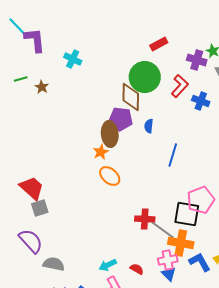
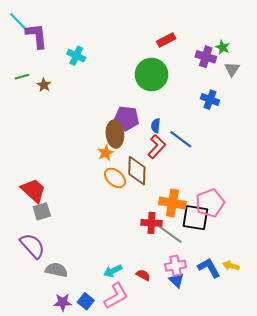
red L-shape: (180, 86) -> (157, 147), moved
brown diamond: (131, 97) -> (137, 171), moved
blue line: (173, 155) -> (181, 139), moved, turned -70
orange cross: (181, 243) -> (172, 203), moved

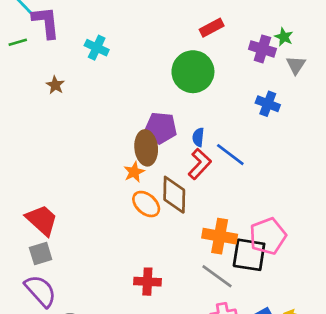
green line: (22, 77) -> (18, 42), moved
gray square: (42, 211) -> (41, 253), moved
red cross: (151, 223) -> (147, 282), moved

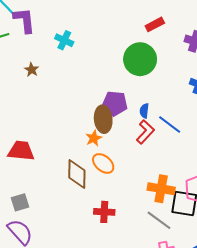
brown diamond: (174, 195) -> (77, 174), moved
red trapezoid: (42, 220) -> (21, 151), moved, turned -36
red cross: (147, 282) -> (104, 212), moved

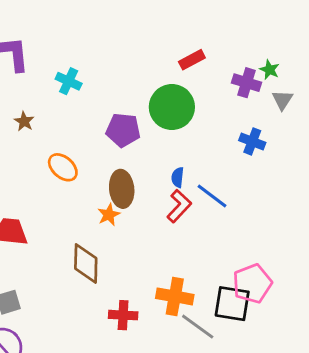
purple pentagon: (115, 103) -> (123, 130), moved
orange ellipse: (103, 163) -> (63, 167), moved
orange cross: (161, 189) -> (175, 296), moved

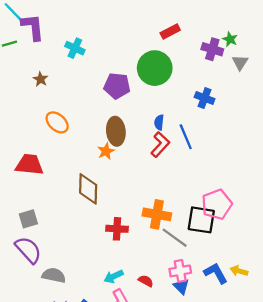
blue cross: (252, 141) -> (205, 98), moved
orange ellipse: (63, 167) -> (57, 122), moved
blue line: (212, 196) -> (186, 137), turned 30

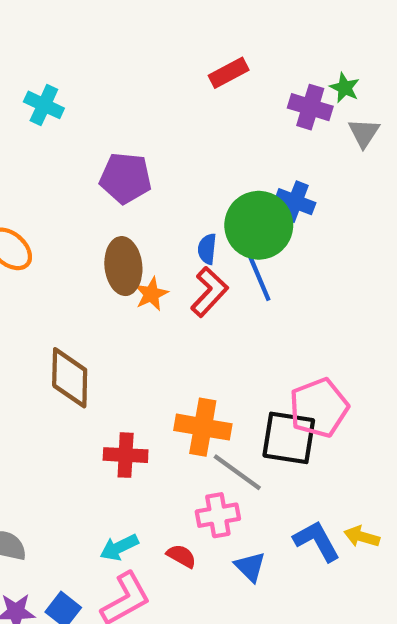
green circle: (155, 68) -> (259, 225), moved
orange star: (106, 151) -> (151, 294), moved
pink cross: (180, 271) -> (218, 515), moved

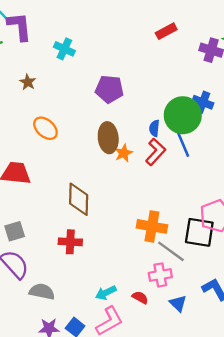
red cross: (126, 455) -> (70, 242), moved

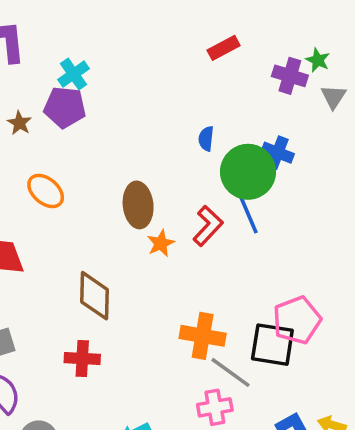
cyan cross: (64, 49) -> (74, 74), turned 30
purple pentagon: (109, 89) -> (65, 107), moved
blue semicircle: (154, 128) -> (206, 139), moved
orange star: (124, 153) -> (161, 243), moved

